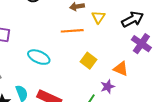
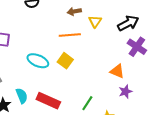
yellow square: (89, 61) -> (65, 61), moved
purple star: (108, 87) -> (125, 92), moved

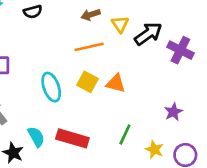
black arrow: (128, 23) -> (148, 34), moved
cyan ellipse: (38, 61) -> (51, 87), turned 55
orange triangle: (117, 71) -> (116, 83), moved

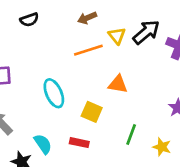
yellow triangle: (120, 24) -> (117, 36), moved
yellow square: (88, 82) -> (92, 112), moved
red rectangle: (72, 138) -> (79, 143), size x0.6

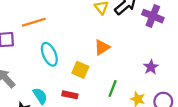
orange line: (88, 50) -> (34, 22), moved
orange triangle: (118, 84) -> (102, 47), turned -42

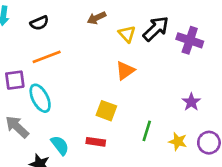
orange triangle: (102, 47) -> (125, 71), moved
cyan ellipse: (49, 54) -> (40, 98), moved

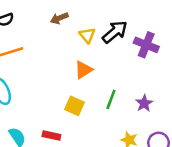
yellow square: (106, 111) -> (75, 106), moved
green line: (147, 131) -> (111, 99), moved

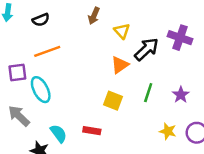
brown arrow: (59, 18) -> (94, 16), turned -42
black arrow: (115, 32) -> (147, 49), moved

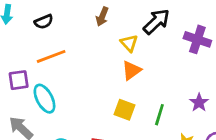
yellow triangle: (122, 31) -> (129, 43), moved
black arrow: (147, 49) -> (156, 22), moved
green line: (148, 93) -> (159, 115), moved

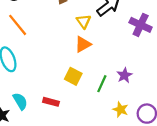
orange line: (51, 56) -> (18, 25), turned 65
purple star: (199, 102) -> (124, 75), moved

